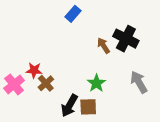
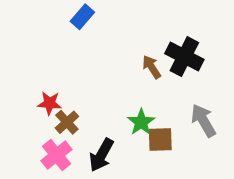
blue rectangle: (73, 14) -> (82, 17), moved
pink cross: (14, 84) -> (57, 155), moved
brown square: (88, 107) -> (160, 139), moved

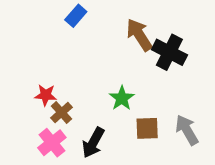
brown arrow: (152, 67) -> (139, 35), moved, size x1.5
gray arrow: (203, 120) -> (187, 130), moved
green star: (141, 122) -> (122, 98), moved

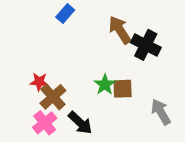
brown cross: (61, 113) -> (53, 97), size x1.4
brown square: (147, 128) -> (123, 89), moved
black arrow: (93, 143) -> (80, 123), turned -76

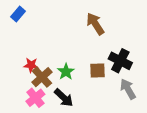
blue rectangle: (65, 14) -> (18, 14), moved
black cross: (146, 45) -> (120, 61), moved
green star: (105, 85) -> (66, 72), moved

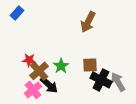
brown arrow: (95, 24) -> (88, 22), turned -120
black cross: (120, 61) -> (101, 80), moved
black arrow: (64, 98) -> (49, 85), moved

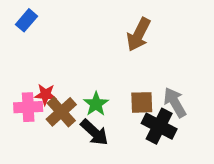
gray arrow: (118, 82) -> (175, 102), moved
black arrow: (49, 85) -> (94, 132), moved
pink cross: (33, 90) -> (28, 107), moved, turned 36

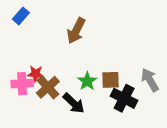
brown arrow: (139, 35) -> (76, 31), moved
gray arrow: (175, 102) -> (150, 80), moved
green star: (96, 104) -> (87, 81), moved

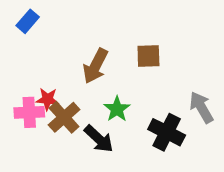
brown arrow: (76, 31) -> (95, 66), moved
brown square: (111, 80) -> (148, 56), moved

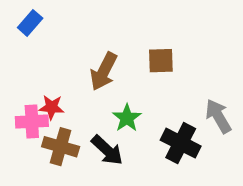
brown cross: (64, 117) -> (61, 147), moved, turned -32

